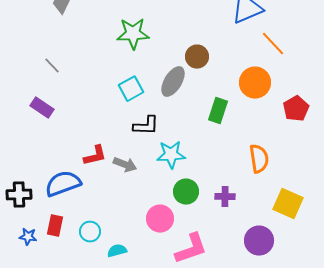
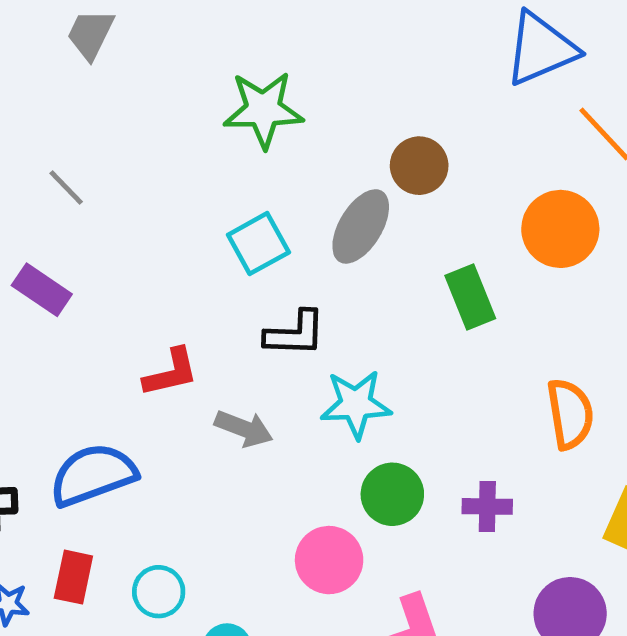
green rectangle: (218, 111) -> (470, 297), turned -40
red L-shape: (95, 156) -> (171, 373), moved

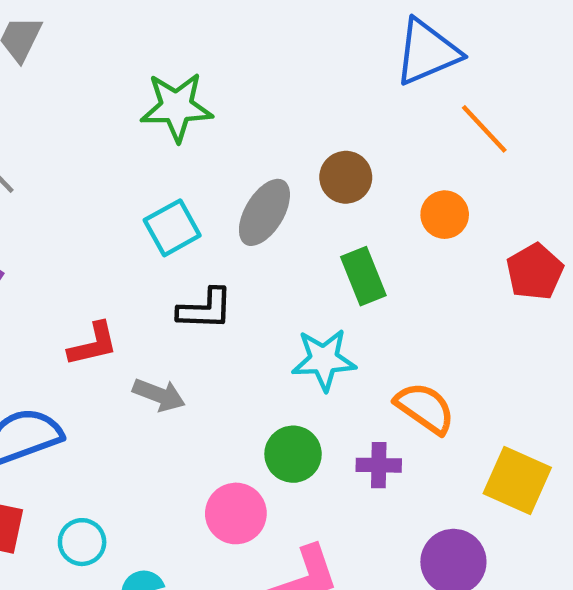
brown circle: (419, 166) -> (346, 177), moved
orange circle: (560, 229) -> (445, 215), size x0.7
cyan star: (356, 404) -> (324, 360), moved
orange semicircle: (570, 414) -> (425, 408), moved, turned -46

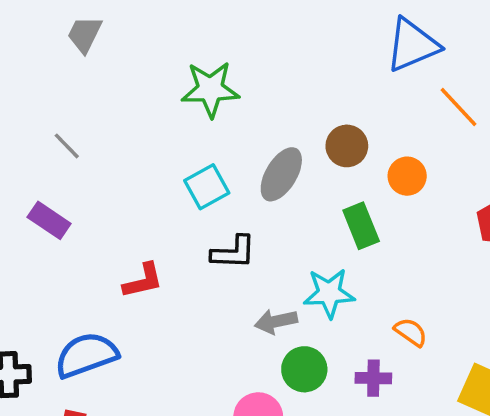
orange circle: (445, 215) -> (407, 176), moved
gray arrow: (159, 395) -> (276, 321), moved, turned 147
orange semicircle: (425, 408) -> (411, 332), size x0.7

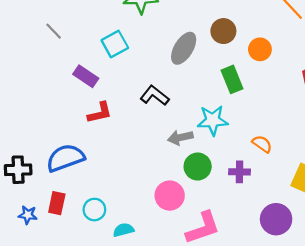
cyan square: (207, 187) -> (115, 44), moved
purple rectangle: (49, 220) -> (86, 76), moved
black L-shape: (233, 252) -> (155, 96), turned -144

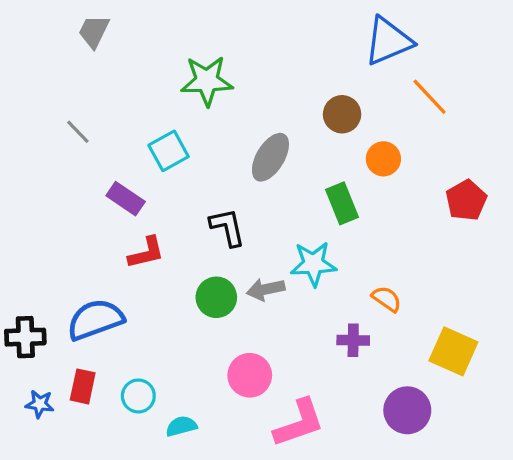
brown circle: (223, 31) -> (342, 114), moved
black L-shape: (155, 96) -> (227, 227), turned 40
green circle: (198, 167) -> (216, 297), moved

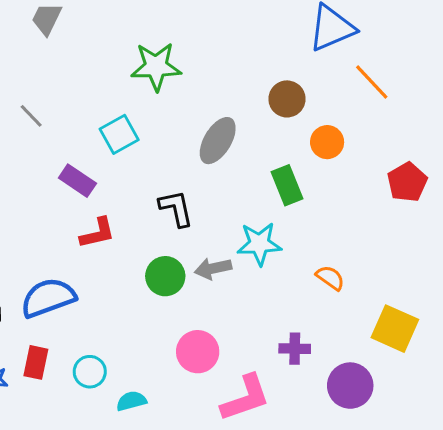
purple cross: (353, 340) -> (295, 349), moved

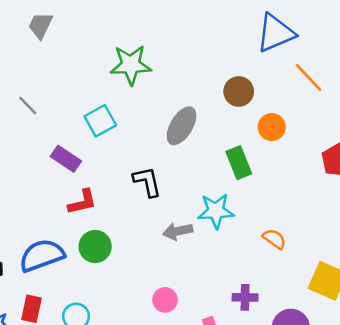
green circle: (165, 276) -> (95, 246), moved
pink circle: (198, 352) -> (165, 300), size x0.7

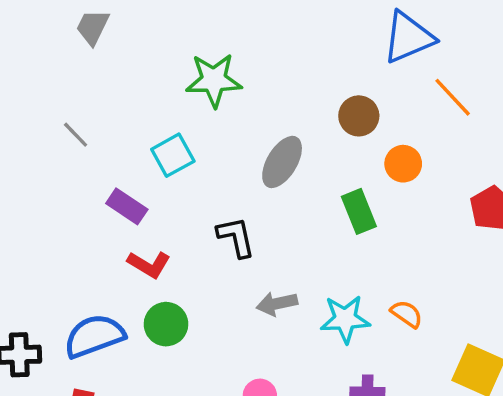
red L-shape: (82, 202) -> (149, 264), turned 44
cyan star: (216, 211) -> (345, 319), moved

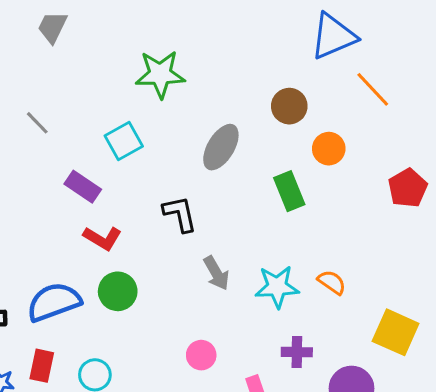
gray arrow: (277, 304) -> (216, 273), turned -108

